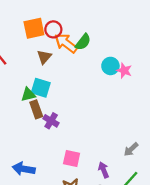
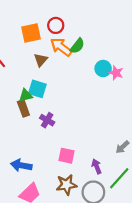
red circle: (53, 29) -> (56, 25), moved
brown rectangle: (36, 109) -> (23, 108), moved

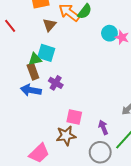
blue arrow: (21, 165) -> (31, 90), moved
brown star: (66, 185) -> (66, 136), moved

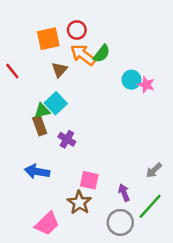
cyan square: (46, 53) -> (56, 103), turned 30
blue arrow: (31, 90) -> (37, 172), moved
brown star: (66, 136) -> (79, 203), turned -30

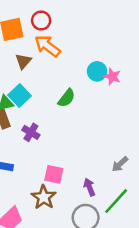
green semicircle: (102, 54) -> (67, 98), moved

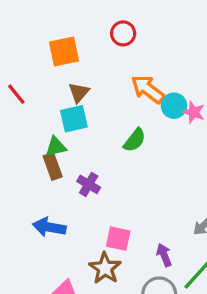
red circle: (41, 21) -> (123, 33), moved
orange arrow: (47, 46) -> (148, 89), moved
cyan square: (19, 96) -> (74, 119), moved, turned 30

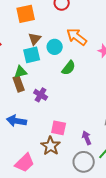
cyan circle: (174, 106) -> (55, 47), moved

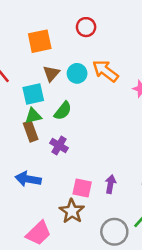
cyan circle: (55, 47) -> (77, 73), moved
cyan square: (32, 55) -> (33, 94), moved
green semicircle: (69, 68) -> (63, 111), moved
purple arrow: (87, 138) -> (111, 184), moved, turned 32

